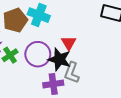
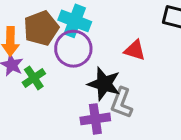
red triangle: (69, 43) -> (135, 50), moved, turned -42
purple circle: (38, 54) -> (73, 49), moved

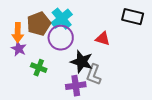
cyan cross: (75, 21) -> (62, 19), turned 30
green cross: (34, 78) -> (39, 68), moved, turned -35

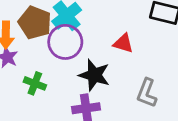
brown pentagon: (39, 24) -> (35, 23), turned -30
gray L-shape: (94, 75) -> (147, 93), moved

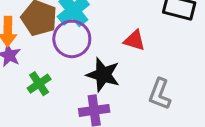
green cross: (35, 83) -> (39, 84), turned 35

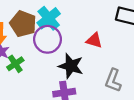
green cross: (39, 84) -> (15, 64), moved

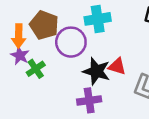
cyan cross: (49, 18) -> (98, 19), moved, turned 30
red triangle: (94, 40) -> (117, 66), moved

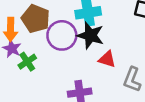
black star: (96, 71) -> (90, 35), moved

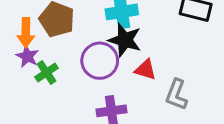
purple circle: (62, 35) -> (100, 61), moved

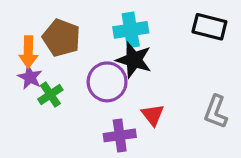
red triangle: (145, 70) -> (153, 115), moved, turned 35
gray L-shape: (176, 95) -> (216, 112), moved

